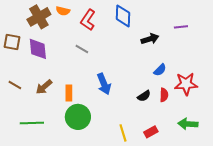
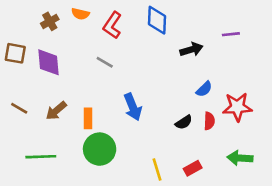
brown cross: (39, 17) -> (50, 21), size x0.6

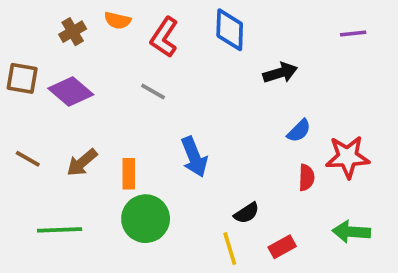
purple line: (231, 34) -> (353, 33), moved
purple diamond: (48, 62) -> (71, 91), turned -44
black semicircle: (184, 122) -> (247, 213), moved

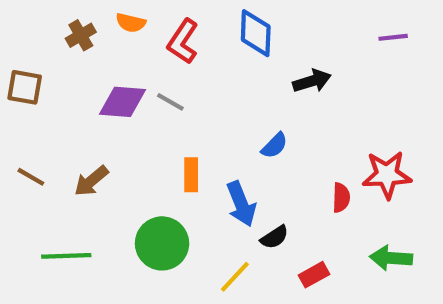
purple diamond: (71, 91) -> (122, 102), moved, turned -36
blue semicircle: (299, 131) -> (274, 146), moved
blue arrow: (194, 157) -> (241, 204), moved
orange rectangle: (129, 174) -> (191, 175), moved
yellow line: (230, 249) -> (235, 277), moved, turned 60

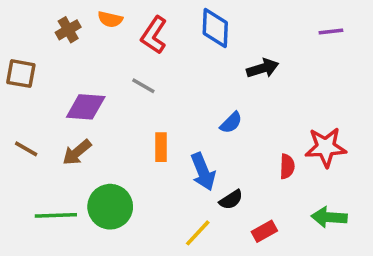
purple diamond: (122, 102) -> (86, 107), moved
green circle: (162, 243) -> (110, 207), moved

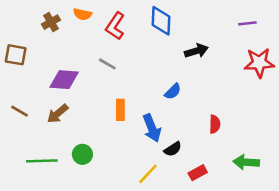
red star: (326, 147) -> (259, 63), moved
green circle: (110, 207) -> (82, 154), size x0.6

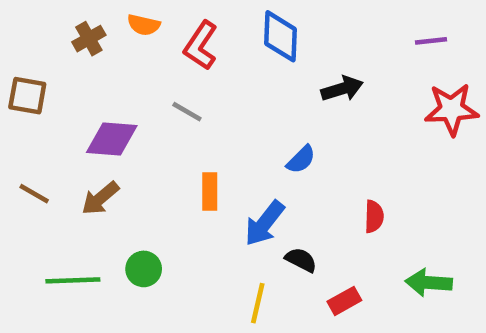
blue arrow: (152, 128) -> (265, 223), turned 60
black semicircle: (173, 149) -> (301, 260), turned -120
yellow line: (148, 174) -> (258, 303), turned -30

